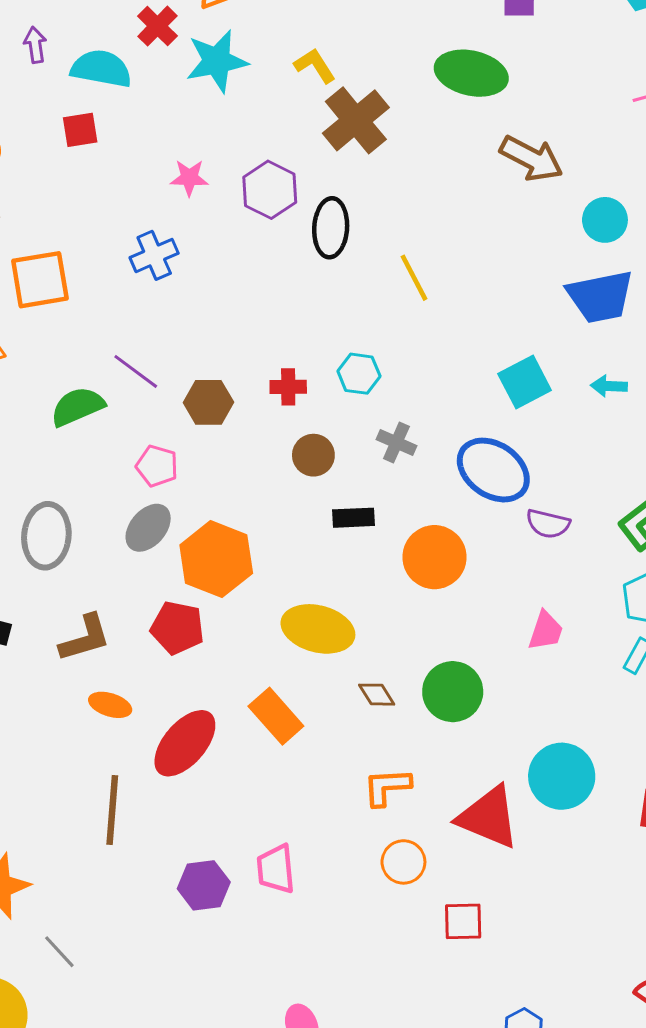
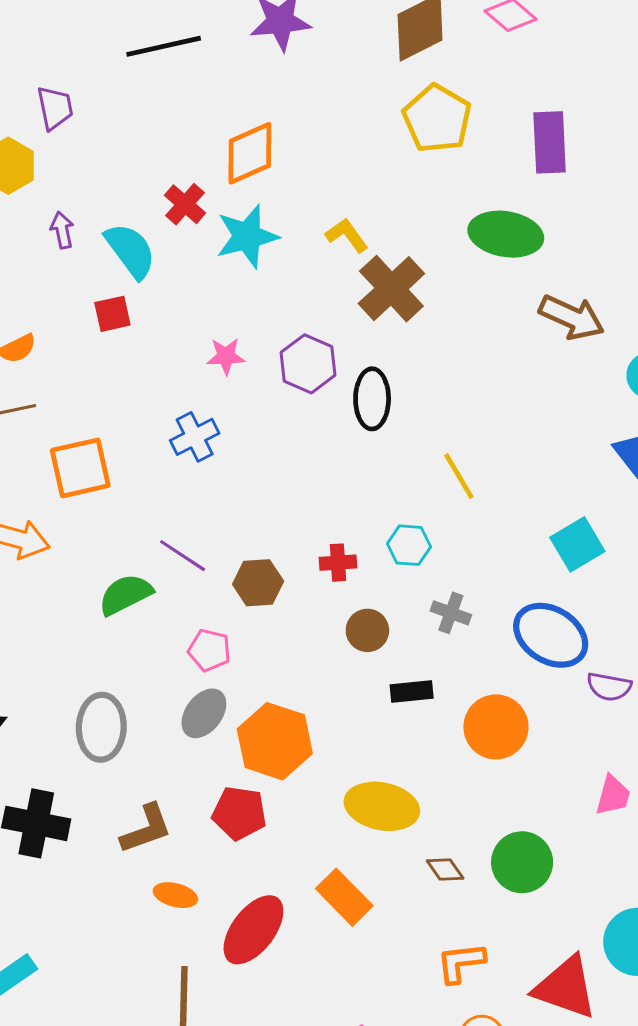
cyan semicircle: (101, 69) -> (130, 251), turned 46
yellow line: (414, 278) -> (459, 476), moved

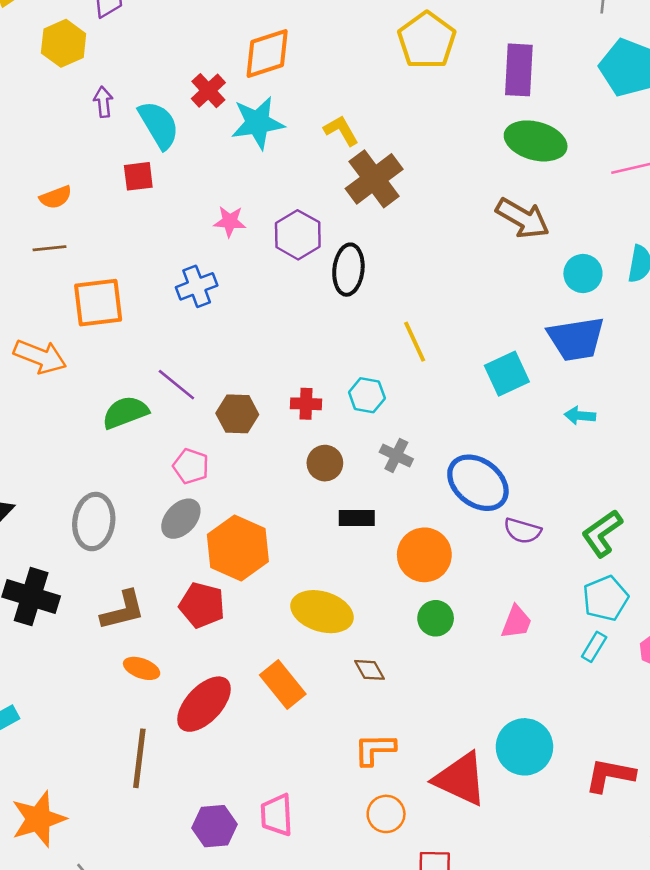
green ellipse: (506, 234) -> (536, 141), moved
cyan square: (577, 544) -> (507, 374), moved
green circle: (522, 862) -> (436, 618), moved, size x0.7

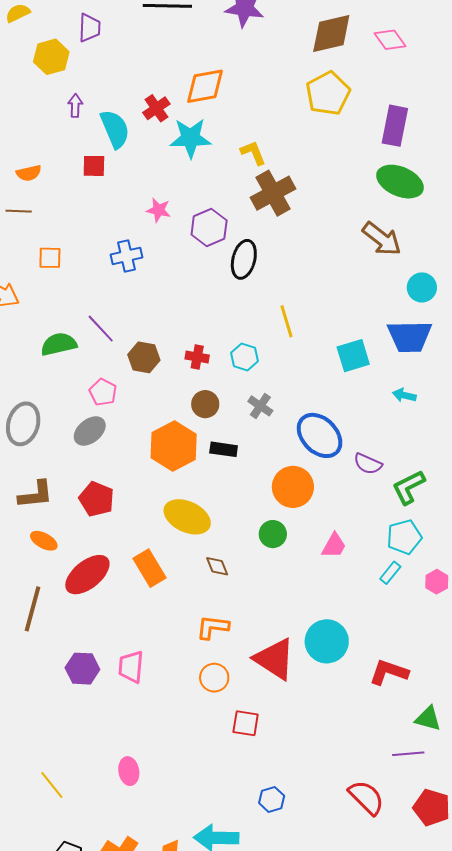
orange square: (98, 303) -> (50, 258), size x0.6
purple semicircle: (522, 531) -> (368, 464), moved
orange hexagon: (238, 548) -> (174, 446), moved
orange circle: (424, 555) -> (293, 487), moved

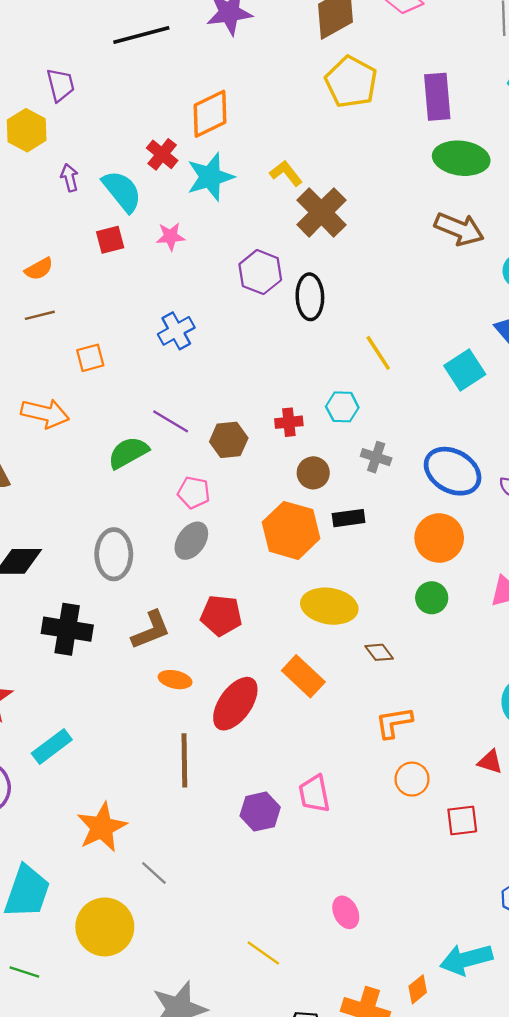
pink star: (159, 210) -> (170, 236), moved
red triangle: (275, 659) -> (490, 762), moved, size x0.5

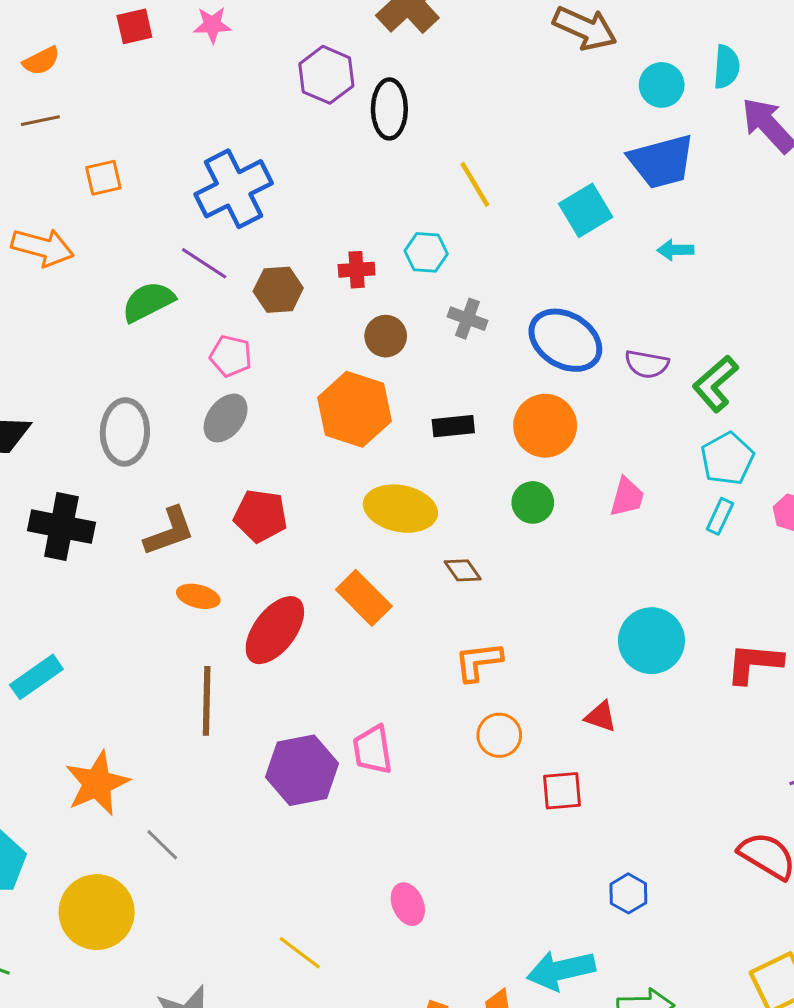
blue cross: (176, 331) -> (234, 189), moved, size x1.6
black rectangle: (349, 518) -> (453, 426), moved
purple hexagon: (260, 812) -> (302, 770), size x1.4

